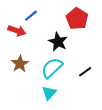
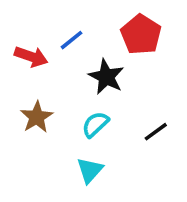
blue line: (31, 16) -> (71, 40), moved
cyan semicircle: (52, 68) -> (95, 124), size x0.7

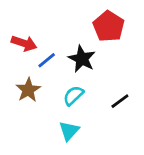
blue line: (71, 40) -> (47, 60), moved

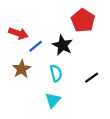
cyan semicircle: (73, 96) -> (56, 73), turned 119

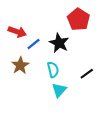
cyan triangle: (53, 100) -> (59, 90), moved

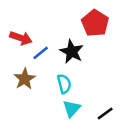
black line: (87, 74) -> (105, 114), moved

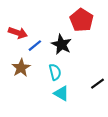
cyan triangle: (72, 109) -> (61, 93), turned -42
black line: (105, 114) -> (97, 84), moved

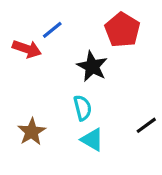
blue line: (35, 46) -> (52, 30), moved
brown star: (21, 68) -> (32, 132), moved

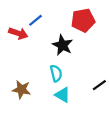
red pentagon: (122, 30) -> (83, 20), turned 30
brown star: (32, 132) -> (21, 90), turned -30

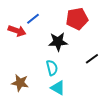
black star: (63, 45) -> (58, 42), turned -30
black line: (99, 85) -> (92, 59), moved

